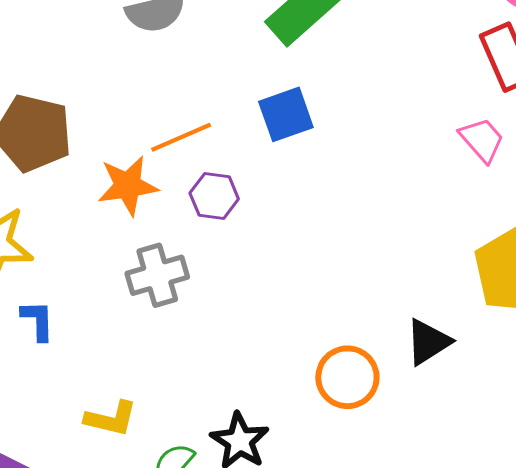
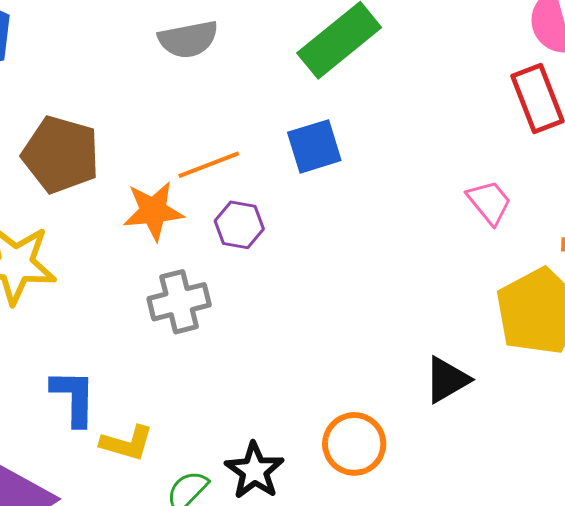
pink trapezoid: (482, 140) -> (489, 202), moved
blue L-shape: (38, 320) -> (74, 397), moved, size x1.4
orange circle: (347, 377) -> (354, 444), moved

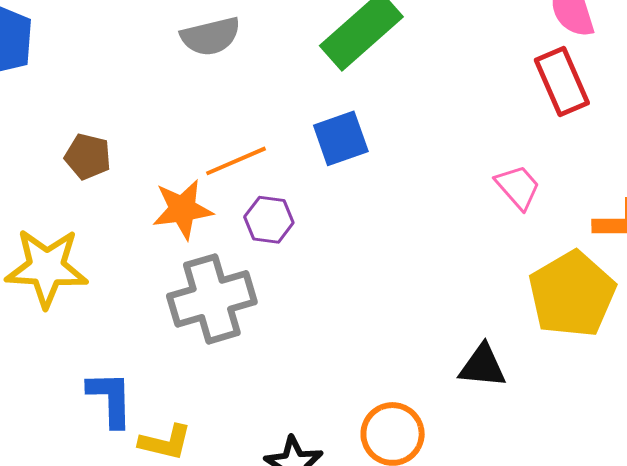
brown pentagon: (61, 154) -> (88, 157), size x0.6
gray cross: (179, 302) -> (212, 299), size x1.4
black triangle: (447, 380) -> (483, 366), turned 38

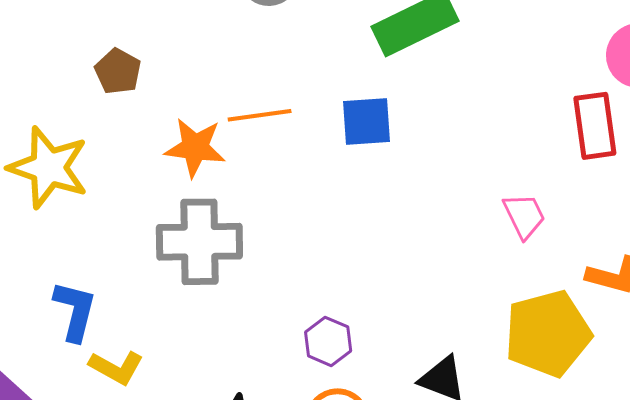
purple hexagon: (269, 220) -> (328, 341), moved

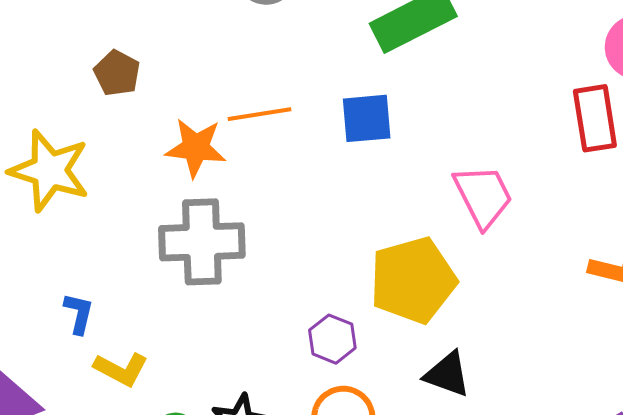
pink trapezoid: (524, 216) -> (483, 196), moved, size x1.4
blue L-shape: (75, 311) -> (79, 313), size x0.7
yellow pentagon: (548, 334) -> (413, 280), moved

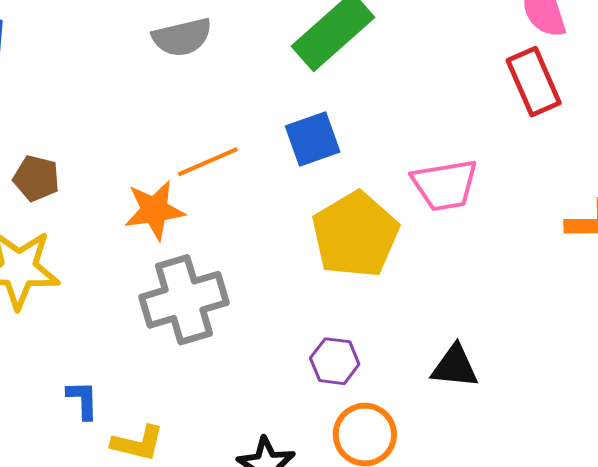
brown pentagon: (117, 73) -> (36, 178), moved
pink trapezoid: (483, 196) -> (445, 185), turned 122
yellow pentagon: (413, 280) -> (355, 235), moved

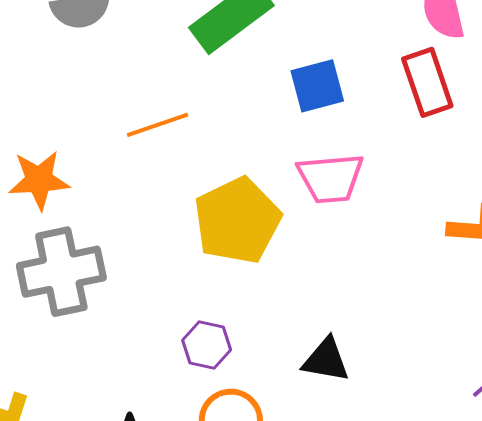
blue square: (313, 139) -> (317, 86), moved
orange line: (208, 162) -> (158, 125), moved

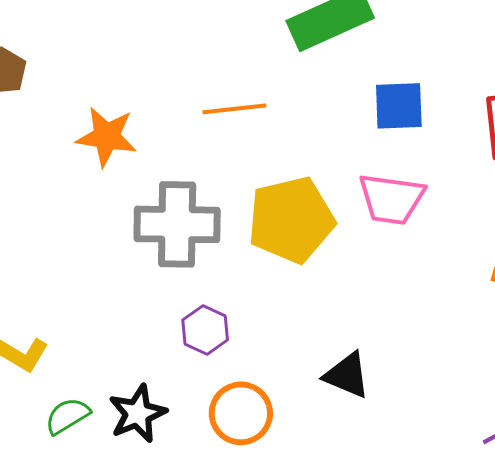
gray cross: (61, 272) -> (177, 224), moved
purple hexagon: (207, 345) -> (205, 330), moved

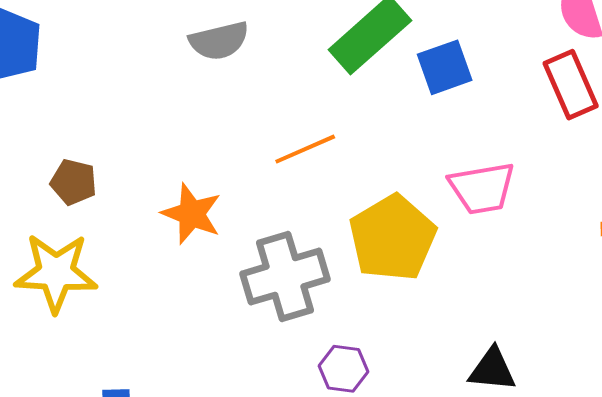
blue square: (399, 106) -> (445, 67), moved
orange star: (107, 137) -> (192, 214), turned 30

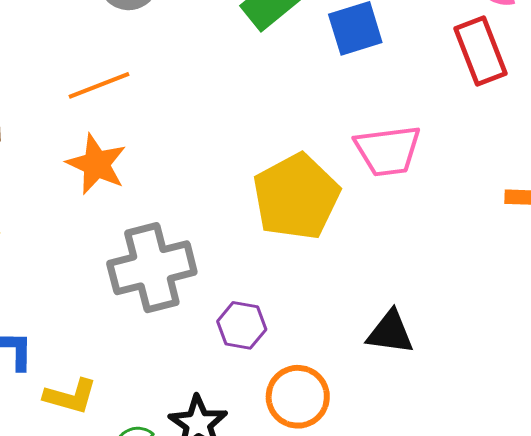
orange line: (305, 149) -> (99, 85), moved
gray cross: (285, 276) -> (152, 268), moved

